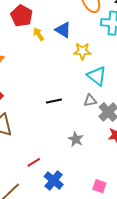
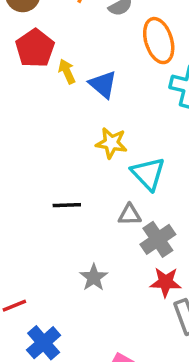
yellow arrow: (39, 34) -> (67, 71), moved
yellow star: (82, 51) -> (111, 143), moved

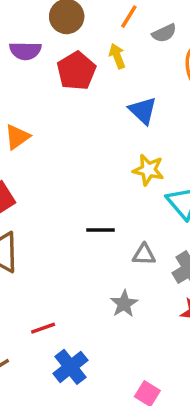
yellow arrow: (67, 71) -> (117, 56), moved
gray triangle: (130, 215) -> (144, 255), moved

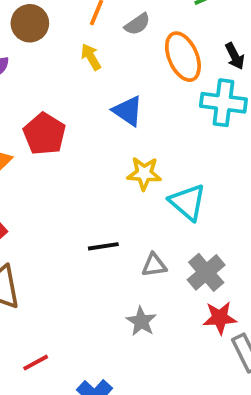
red pentagon: (76, 71) -> (44, 134), moved
red line: (43, 328) -> (36, 363), moved

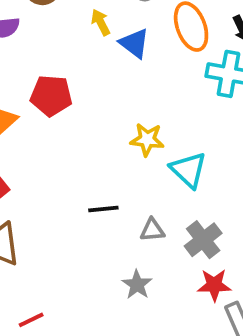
blue triangle: (128, 111) -> (134, 43), moved
red pentagon: (44, 134) -> (51, 96), turned -30

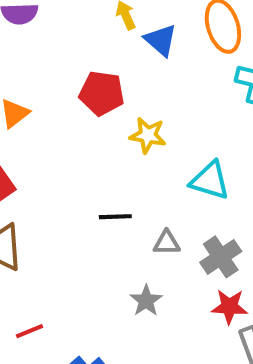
red pentagon: (51, 96) -> (102, 93), moved
yellow star: (147, 139) -> (148, 135), moved
cyan triangle: (188, 170) -> (210, 181), turned -30

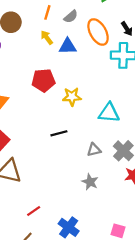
blue triangle: (161, 40) -> (68, 46), turned -30
black line: (115, 217) -> (59, 133), moved

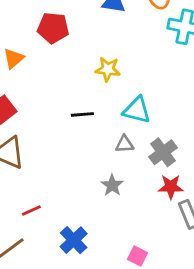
red pentagon: (43, 80) -> (53, 28), moved
cyan triangle: (109, 113) -> (137, 110), moved

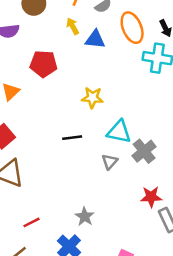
gray triangle: (125, 144) -> (110, 162), turned -42
gray cross: (163, 152) -> (144, 151), moved
gray star: (112, 185) -> (85, 217), moved

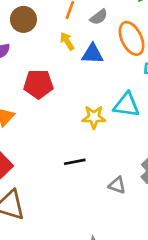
cyan triangle: (119, 132) -> (126, 105), moved
gray triangle: (110, 162) -> (117, 185), turned -49

